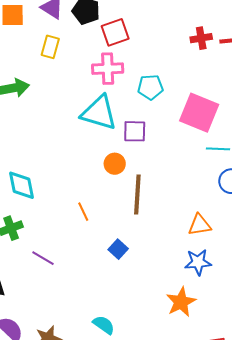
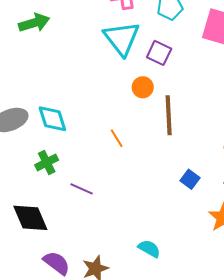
cyan triangle: (99, 113) -> (122, 38), turned 42
purple square: (135, 131) -> (159, 53), turned 30
blue square: (118, 249) -> (190, 179), moved

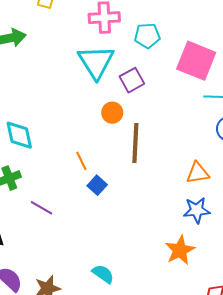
purple square: (159, 53) -> (132, 80), turned 30
blue square: (190, 179) -> (97, 185), moved

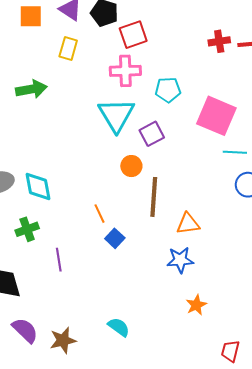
orange triangle: (198, 173) -> (188, 224), moved
purple line: (41, 208) -> (59, 260), turned 50
blue star: (197, 210) -> (180, 260), moved
orange star: (180, 250) -> (196, 305), size x0.7

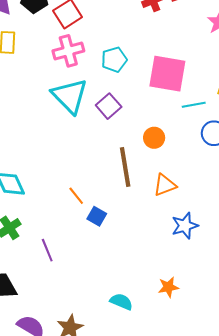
orange circle: (131, 166) -> (154, 138), moved
blue star: (180, 260) -> (185, 226), moved
orange star: (196, 305) -> (168, 287), moved, turned 30

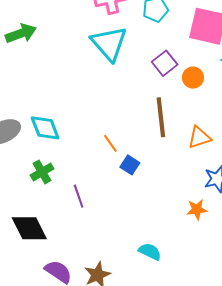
purple square: (109, 106) -> (165, 63), moved
orange circle: (154, 138) -> (193, 78), moved
orange star: (168, 287) -> (197, 209), moved

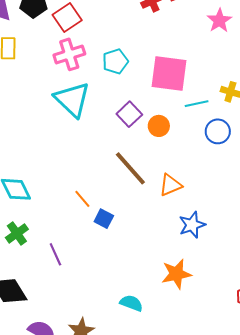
brown line: (161, 117) -> (130, 168), turned -30
orange star: (197, 209) -> (176, 274), moved, size x1.4

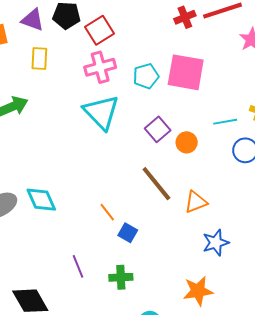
pink square: (169, 73) -> (186, 72), moved
green cross: (17, 233) -> (121, 277), moved, turned 30

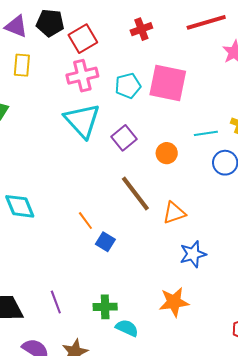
red cross: (185, 17) -> (141, 29), moved
purple square: (158, 129) -> (124, 138), moved
purple line: (78, 266) -> (56, 302), moved
green cross: (121, 277) -> (105, 307), moved

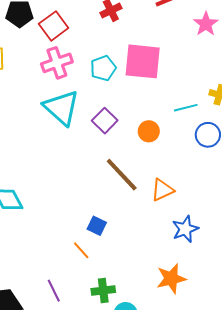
orange line: (85, 221) -> (81, 250), moved

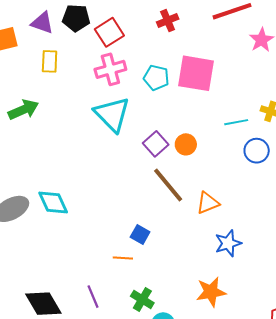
cyan pentagon: (103, 68) -> (156, 78), turned 30
purple square: (105, 121) -> (156, 144), moved
orange circle: (149, 131) -> (186, 144), moved
orange line: (81, 250) -> (123, 258), turned -48
green cross: (103, 291) -> (142, 300), turned 35

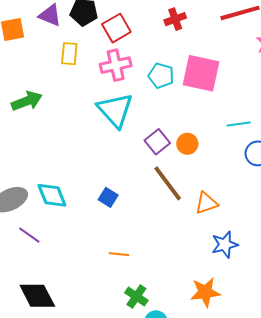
yellow rectangle: (50, 61) -> (69, 54), moved
blue square: (140, 234) -> (108, 197), moved
purple line: (93, 297) -> (29, 235), moved, turned -35

